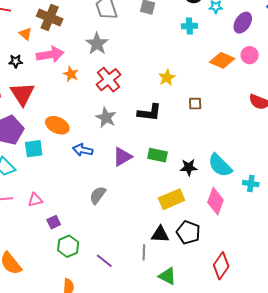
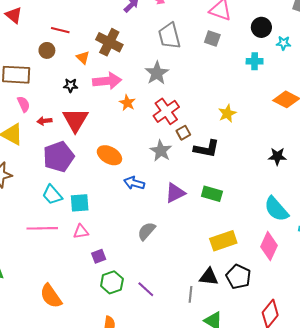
brown square: (195, 104) -> (183, 133), moved, turned -32
cyan square: (34, 149) -> (80, 203), moved
black star: (189, 167) -> (277, 156), moved
purple line: (104, 261) -> (146, 289), moved

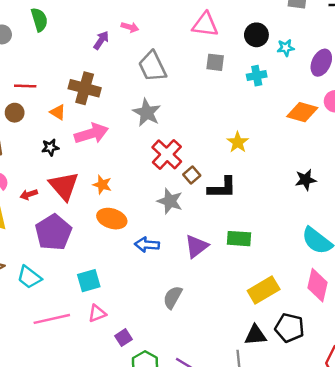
gray square: (212, 38) -> (215, 62), moved
orange star: (127, 103) -> (102, 185), moved
cyan trapezoid: (52, 195) -> (29, 277), moved

